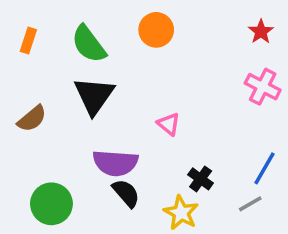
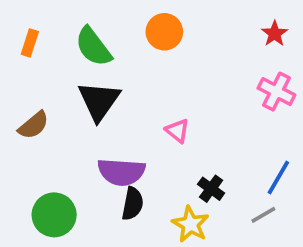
black semicircle: (126, 193) -> (133, 204), turned 52

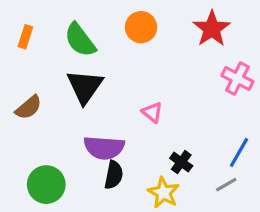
red star: (275, 34) -> (212, 29), moved, size x1.6

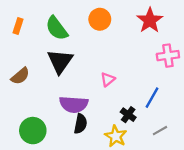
pink cross: (237, 79) -> (168, 56), turned -35
pink triangle: (152, 112) -> (108, 79), turned 42
blue line: (239, 152) -> (152, 98), moved

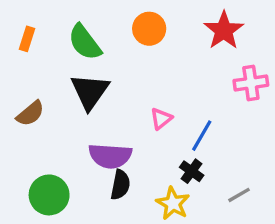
blue line: (152, 98) -> (202, 136), moved

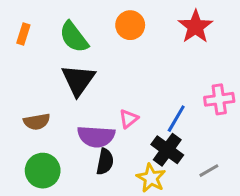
pink cross: (251, 83) -> (219, 99), moved
brown semicircle: (30, 114) -> (37, 122), moved, turned 30
pink triangle: (161, 119) -> (129, 119), moved
black cross: (192, 171) -> (167, 150), size x1.5

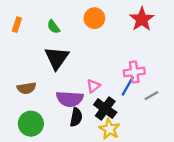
green semicircle: (74, 37) -> (53, 27), size x0.6
pink cross: (219, 99) -> (134, 72), moved
black cross: (167, 150) -> (105, 109), moved
gray line: (209, 171) -> (151, 96), moved

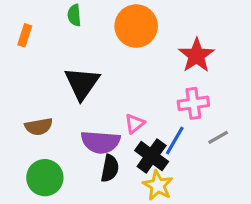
orange circle: (94, 18) -> (136, 26), size x1.4
red star: (142, 19) -> (196, 55), moved
green semicircle: (53, 27) -> (74, 15), moved, turned 32
blue line: (128, 86) -> (175, 141), moved

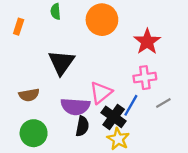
pink triangle: (135, 124) -> (101, 93), size x1.5

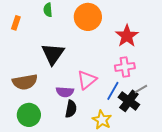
brown semicircle: (29, 95) -> (25, 82), size x1.4
purple semicircle: (75, 107) -> (65, 92), size x0.7
black cross: (114, 117) -> (129, 101), moved

